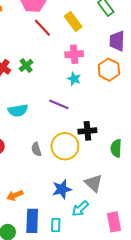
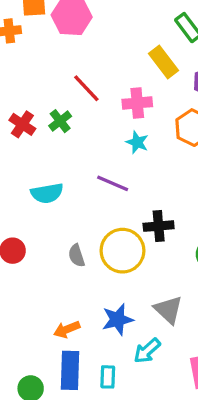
yellow rectangle: (73, 21) -> (163, 62), moved
red line: (42, 28) -> (86, 88), moved
orange arrow: (15, 195) -> (67, 329), moved

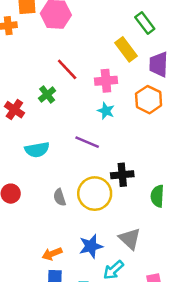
red cross: (22, 124) -> (14, 110), moved

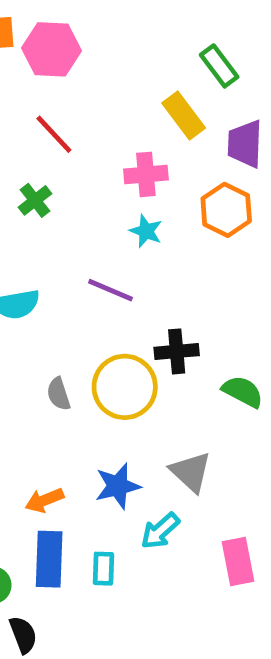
red line: (67, 69) -> (54, 134), moved
green semicircle: (157, 196) -> (243, 392), turned 115

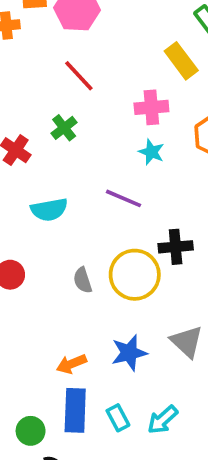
cyan arrow: (160, 531) -> (163, 420), moved
cyan rectangle: (103, 569) -> (118, 418), turned -30

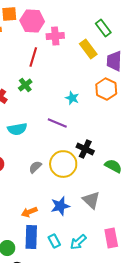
red line: (79, 76) -> (33, 57), turned 60
pink cross: (151, 107) -> (55, 36), moved
black cross: (176, 247) -> (85, 149), turned 30
gray semicircle: (83, 280) -> (35, 167), turned 64

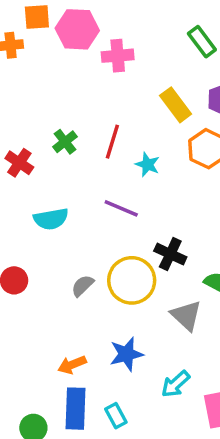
yellow rectangle: (88, 49) -> (176, 105), moved
red line: (33, 57) -> (112, 142), moved
gray triangle: (91, 200) -> (186, 315), moved
cyan arrow: (78, 242) -> (176, 384), moved

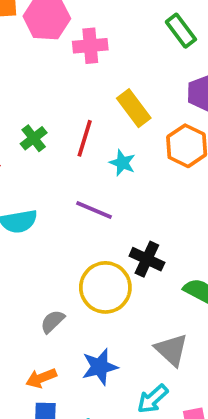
yellow rectangle: (176, 105) -> (134, 108), moved
gray semicircle: (83, 286) -> (52, 321), moved
gray triangle: (186, 315) -> (171, 350), moved

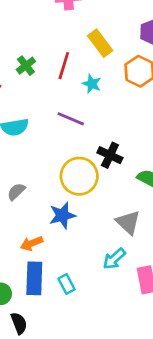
gray semicircle: (52, 321) -> (16, 192), moved
blue star: (100, 367) -> (62, 215), moved

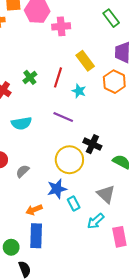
cyan rectangle: (67, 284) -> (74, 203), moved

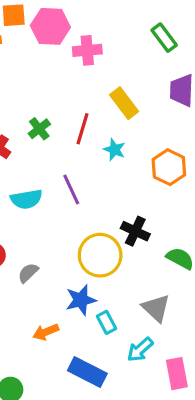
orange hexagon: (114, 82) -> (169, 167), moved
purple line: (63, 117) -> (71, 190), moved, turned 42
blue rectangle: (36, 236) -> (87, 372), moved, turned -65

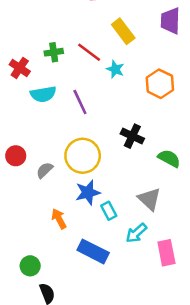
green cross: (39, 129) -> (54, 52), turned 30
red line: (82, 129) -> (89, 52), turned -70
cyan semicircle: (26, 199) -> (43, 94), moved
yellow circle: (100, 255) -> (83, 156), moved
orange arrow: (46, 332) -> (59, 219), turned 84

